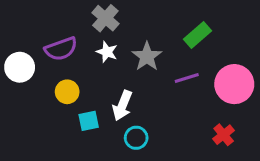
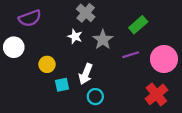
gray cross: (105, 18) -> (86, 13), moved
purple semicircle: (61, 49) -> (30, 18), moved
red cross: (224, 135) -> (156, 94), size x1.5

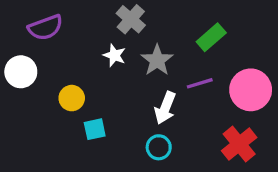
white arrow: (86, 74) -> (165, 108), moved
cyan circle: (95, 97) -> (159, 147), moved

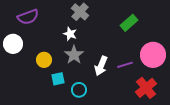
gray star: (157, 60) -> (74, 55), moved
purple line: (200, 83) -> (125, 65), moved
cyan circle: (159, 147) -> (79, 90), moved

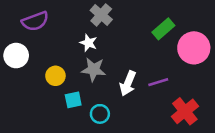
gray star: (74, 55) -> (94, 69), turned -30
pink circle: (153, 55) -> (194, 48), moved

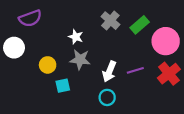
gray cross: (101, 15) -> (110, 21), moved
red cross: (185, 111) -> (169, 74), moved
cyan circle: (100, 114) -> (107, 97), moved

